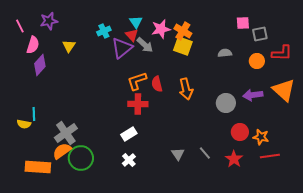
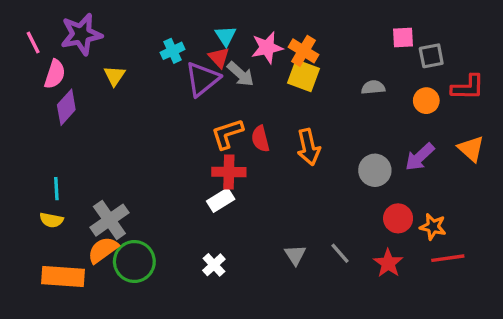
purple star: (49, 21) -> (81, 34), size x1.4
orange triangle: (284, 90) -> (471, 149), size x0.7
purple arrow: (253, 95) -> (420, 157), turned -36
yellow semicircle: (24, 124) -> (51, 220), moved
white rectangle: (129, 134) -> (221, 200), moved

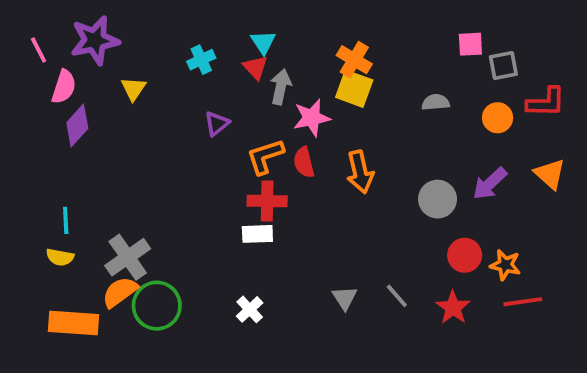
pink star: (267, 48) -> (312, 118), moved
gray arrow: (241, 74) -> (281, 87), turned -120
purple triangle: (202, 79) -> (217, 124), moved, size x0.6
white rectangle: (221, 200) -> (257, 234), turned 30

